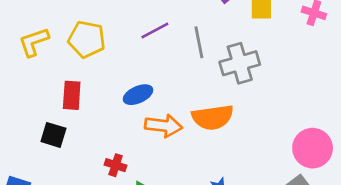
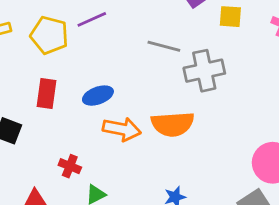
purple line: (155, 31) -> (92, 19), moved
gray line: (199, 42) -> (164, 46), turned -68
red rectangle: (72, 95) -> (46, 93), moved

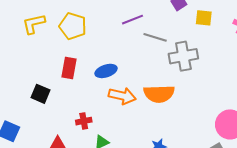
purple line: (92, 19) -> (133, 20), moved
red cross: (70, 166) -> (84, 121), turned -35

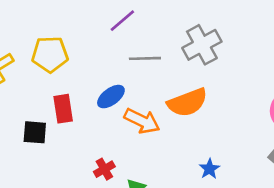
gray line: (155, 37) -> (145, 58), moved
black square: (41, 94) -> (35, 132), moved
orange arrow: (122, 96) -> (142, 121), turned 32

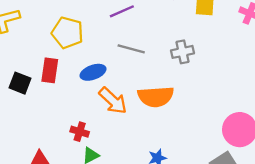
gray cross: (202, 45) -> (183, 52), size x0.7
yellow pentagon: (50, 54) -> (67, 33), moved
red cross: (104, 169) -> (80, 132), moved, turned 30

